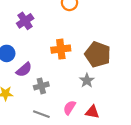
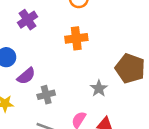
orange cross: (61, 49) -> (76, 38), moved
brown pentagon: (98, 54) -> (130, 68), moved

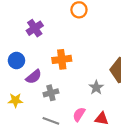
orange cross: (76, 38) -> (62, 59), moved

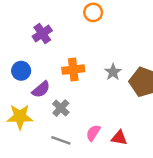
gray star: (96, 87) -> (113, 72), moved
gray cross: (51, 93) -> (61, 108), turned -32
yellow star: (15, 100) -> (20, 117), size x1.5

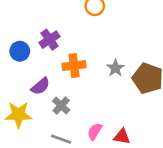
purple cross: (42, 34) -> (49, 40), moved
blue circle: (21, 71) -> (20, 51), moved

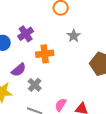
gray star: (115, 68) -> (74, 36), moved

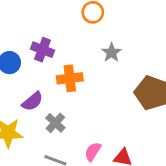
purple cross: (26, 34) -> (42, 50), turned -35

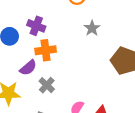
orange cross: (70, 78) -> (46, 50), moved

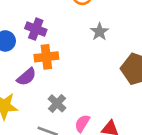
gray cross: (47, 85) -> (57, 103), moved

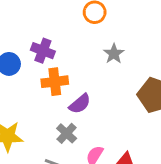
purple semicircle: (26, 77) -> (80, 104), moved

